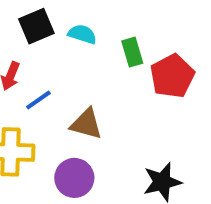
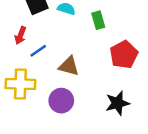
red pentagon: (172, 76) -> (124, 55), moved

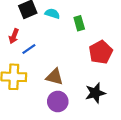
brown triangle: (69, 66) -> (55, 77), moved
purple circle: (61, 101) -> (58, 101), moved

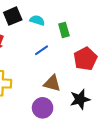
blue line: (29, 49) -> (41, 50), moved
brown triangle: (55, 77) -> (52, 83), moved

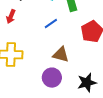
black star: (80, 99) -> (87, 83), moved

